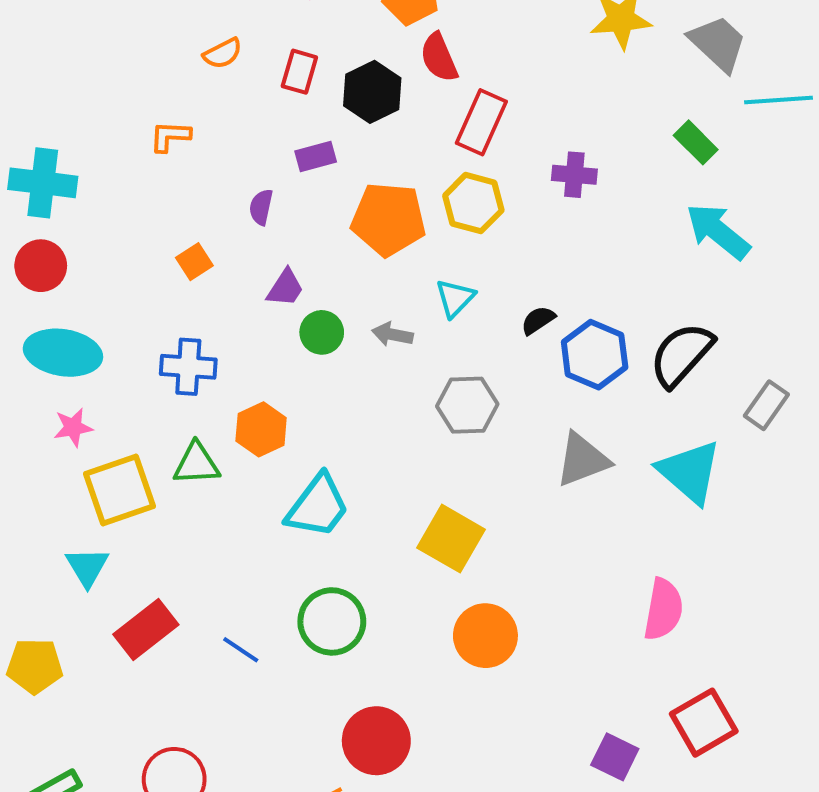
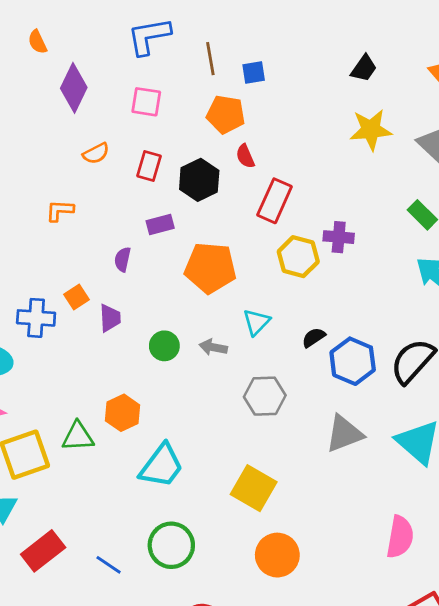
red semicircle: (439, 57) -> (245, 156), size x0.7
yellow hexagon: (473, 203) -> (298, 257), moved
purple trapezoid: (285, 288) -> (110, 318), moved, turned -36
blue cross: (188, 367) -> (36, 318), moved

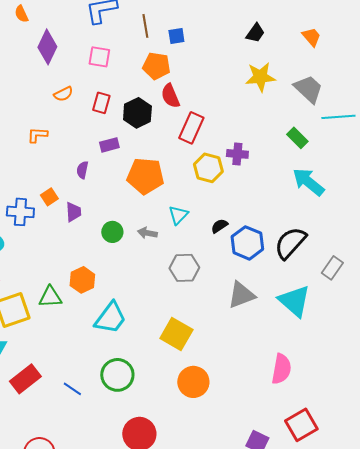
red semicircle: (245, 156) -> (170, 96), size x1.4

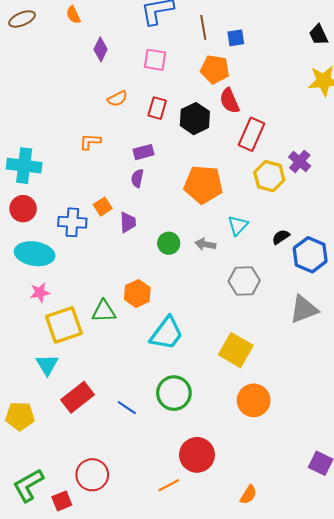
black trapezoid: (255, 33) -> (319, 35), turned 120
purple diamond: (47, 47) -> (101, 49), size x0.7
purple rectangle: (109, 145) -> (144, 152), moved
purple cross: (237, 154) -> (300, 161), turned 35

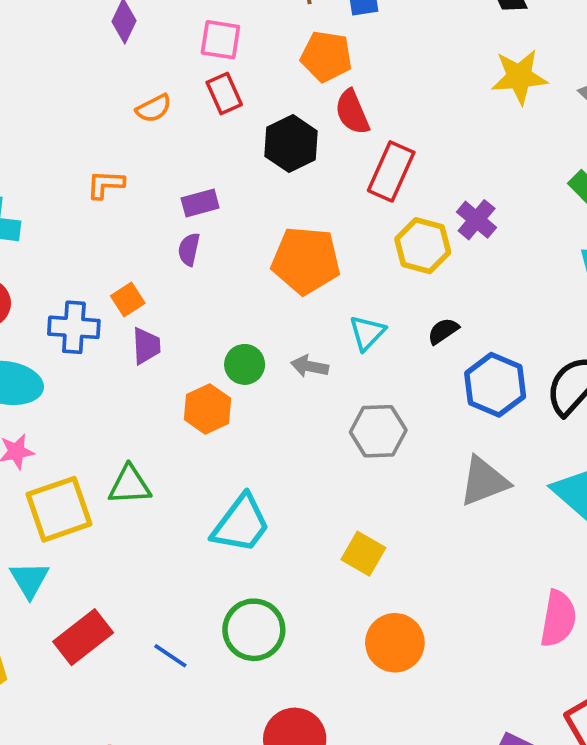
red rectangle: (157, 108) -> (224, 93), moved, turned -40
purple trapezoid: (128, 222) -> (146, 346), moved
black semicircle: (281, 237) -> (443, 331), moved
orange hexagon: (137, 294) -> (207, 409), moved
yellow square: (236, 350) -> (363, 554), size x0.7

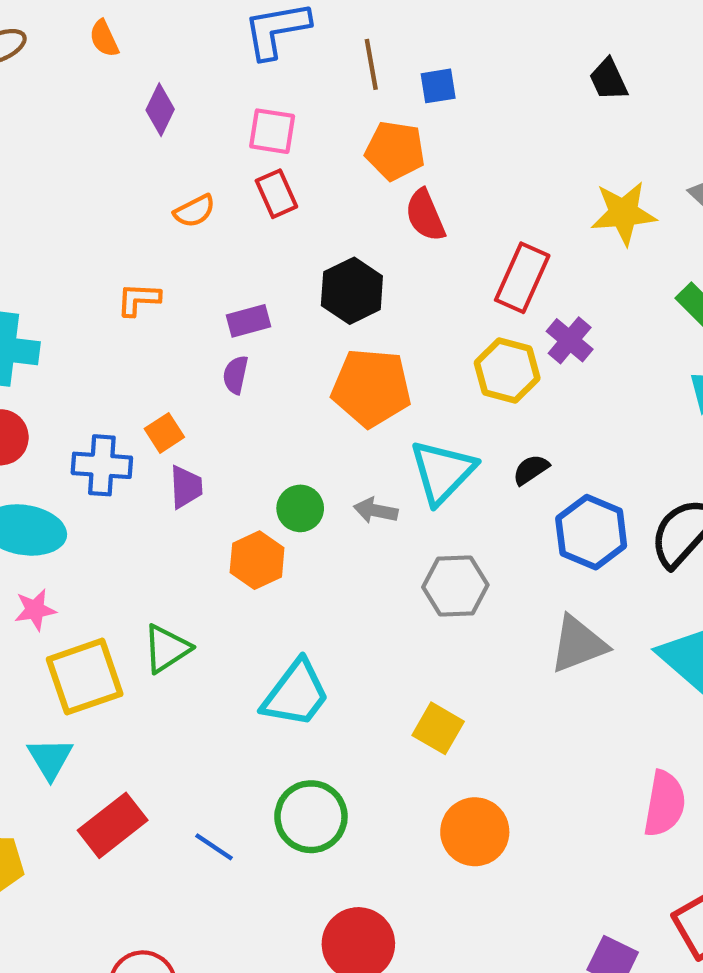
yellow star: (519, 77) -> (624, 213), moved
black hexagon: (291, 144) -> (352, 291), moved
red rectangle: (391, 171) -> (522, 278), moved
cyan triangle: (367, 333) -> (442, 472), size x1.6
green triangle: (130, 485) -> (167, 649), turned -30

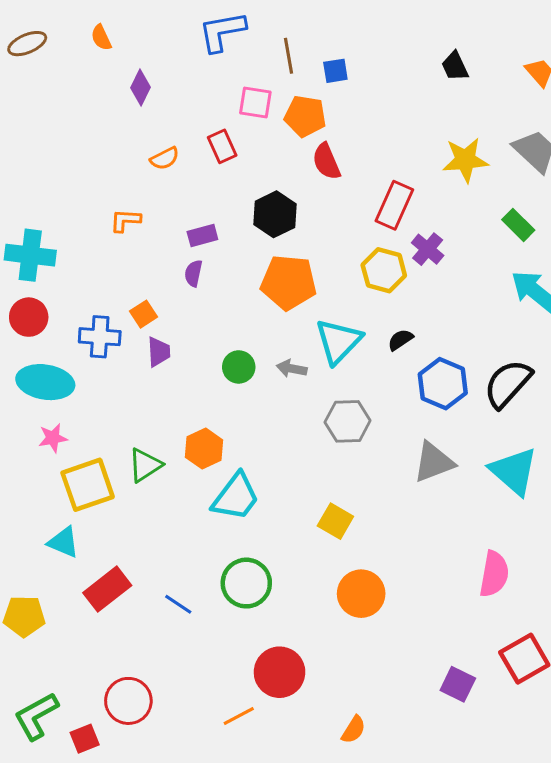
pink square: (272, 131) -> (255, 103), moved
orange hexagon: (257, 560) -> (204, 449), moved
cyan triangle: (50, 758) -> (63, 542), turned -36

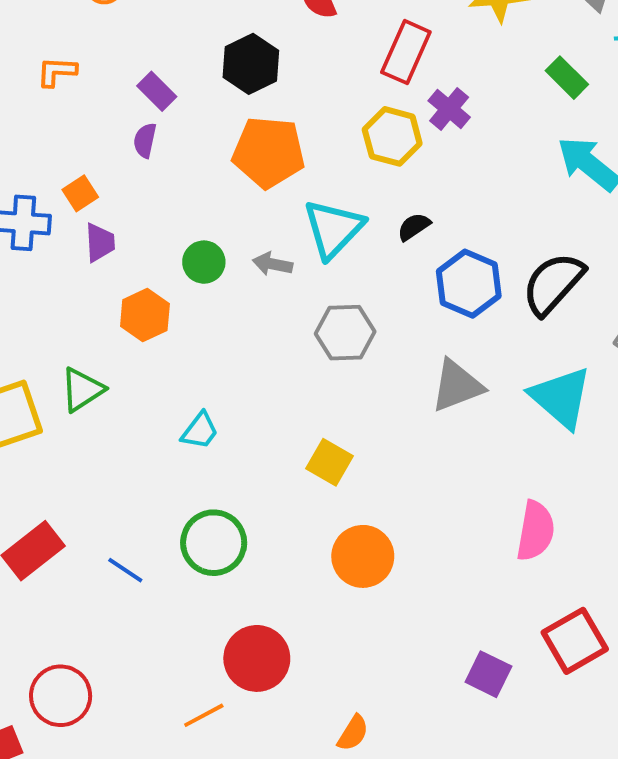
purple rectangle: (202, 235) -> (157, 91), turned 60
orange hexagon: (204, 449) -> (145, 315), moved
cyan trapezoid: (236, 497) -> (200, 431), size x0.6

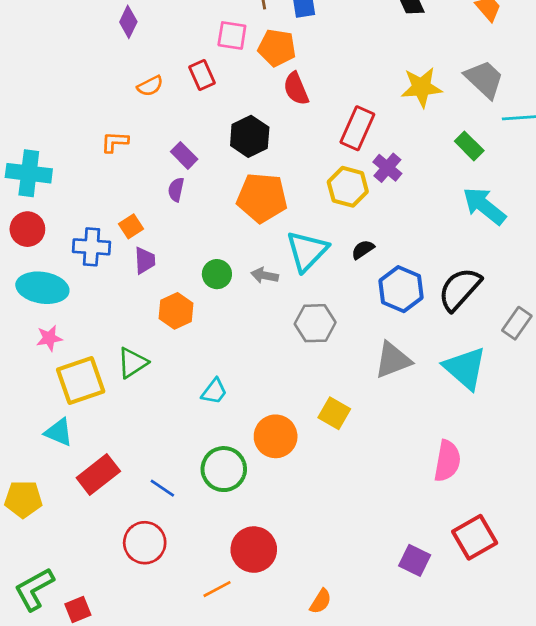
yellow square: (329, 462) -> (334, 413), moved
orange circle: (363, 556) -> (276, 436), moved
red circle: (61, 696) -> (145, 543), moved

